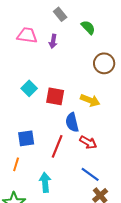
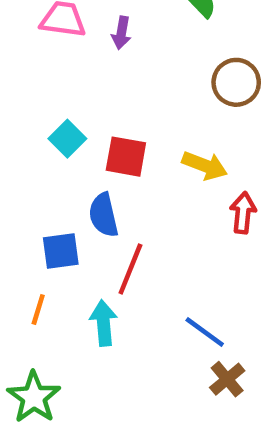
blue semicircle: (72, 122) -> (103, 215), moved
red arrow: (88, 142) -> (243, 213), moved, turned -114
cyan arrow: (45, 182) -> (103, 323), moved

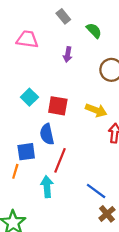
purple arrow: (121, 33) -> (68, 55), moved
orange line: (38, 309) -> (15, 171), moved

